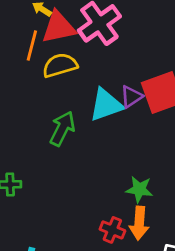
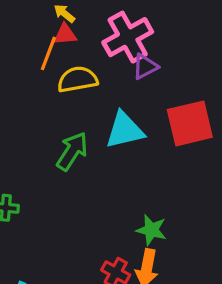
red triangle: (59, 27) -> (65, 34), moved, size x0.6
purple triangle: (131, 97) -> (145, 67), moved

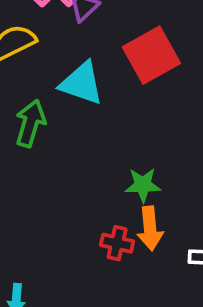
cyan triangle: (125, 130) -> (82, 83), turned 48

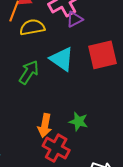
orange arrow: (150, 228) -> (45, 126), moved
red cross: (117, 243) -> (56, 148), size x1.5

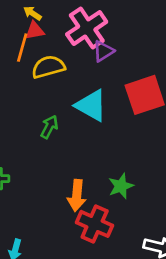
green arrow: (29, 72) -> (49, 127), size x0.7
green star: (78, 121) -> (121, 186), turned -30

